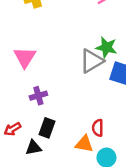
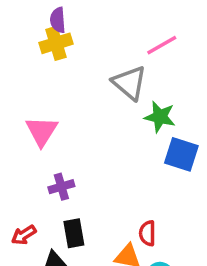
gray triangle: (92, 61) -> (129, 83), moved, turned -50
black rectangle: (47, 128) -> (74, 233), turned -30

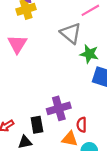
pink triangle: (42, 131) -> (17, 44), moved
purple cross: (61, 187) -> (59, 108), moved, size x1.5

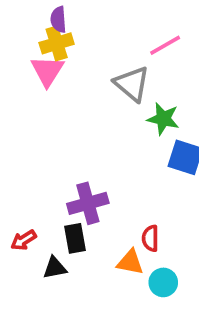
pink triangle: (17, 44) -> (47, 71), moved
purple cross: (59, 108) -> (88, 203), moved

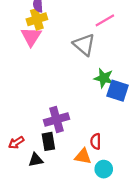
green star: (163, 119) -> (104, 78), moved

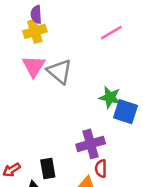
pink triangle: (31, 37) -> (34, 66), moved
gray triangle: (84, 45) -> (60, 71), moved
purple cross: (56, 120) -> (91, 144), moved

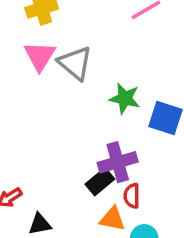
green star: (110, 97) -> (125, 98), moved
black rectangle: (48, 169) -> (100, 182), moved, turned 60

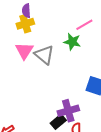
green star: (125, 98) -> (72, 42), moved

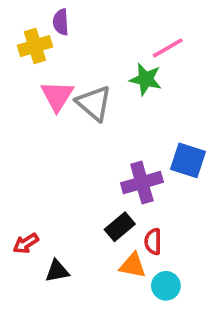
yellow cross: (25, 24) -> (35, 46), moved
purple cross: (68, 111) -> (142, 183), moved

